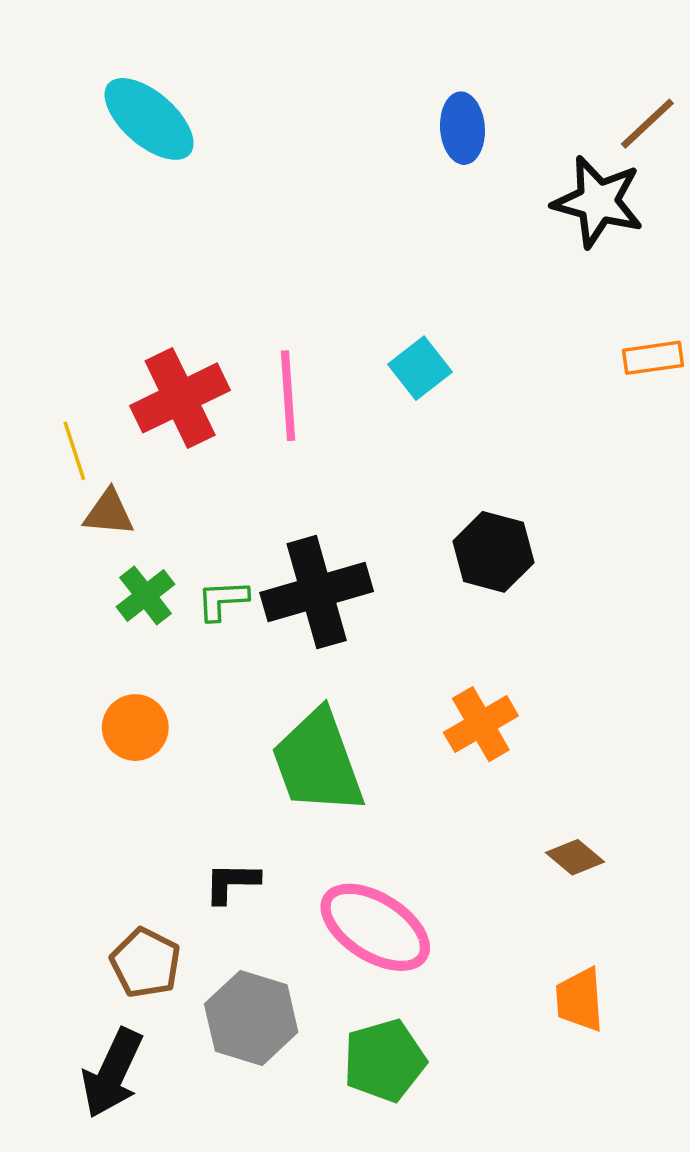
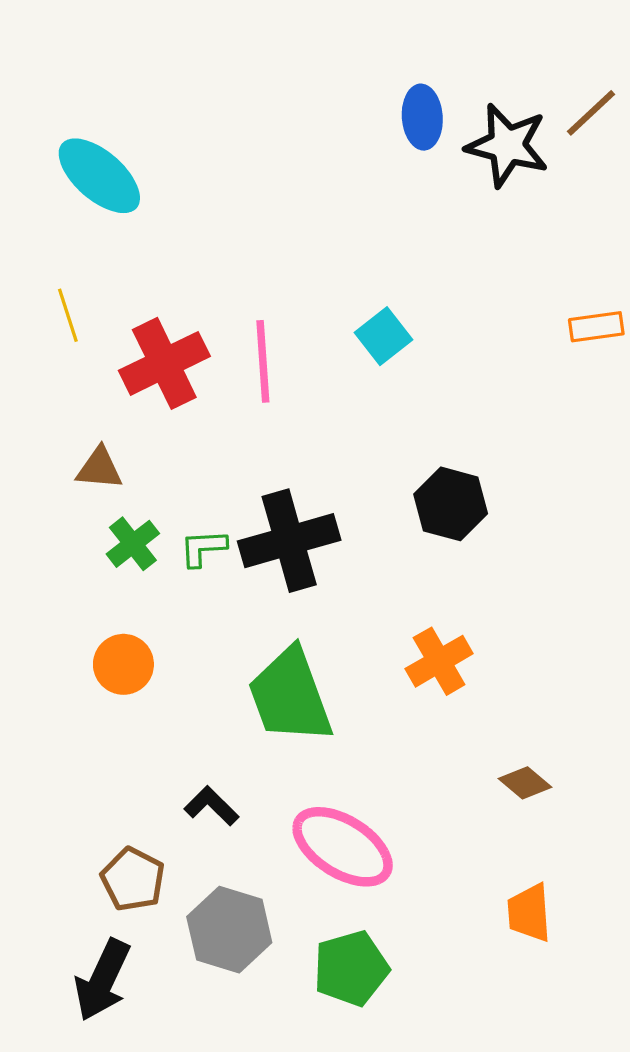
cyan ellipse: (149, 119) -> (99, 176), moved
black star: (598, 202) -> (507, 145), moved
yellow line: (74, 451) -> (68, 315), moved
black L-shape: (232, 883) -> (212, 806), turned 44

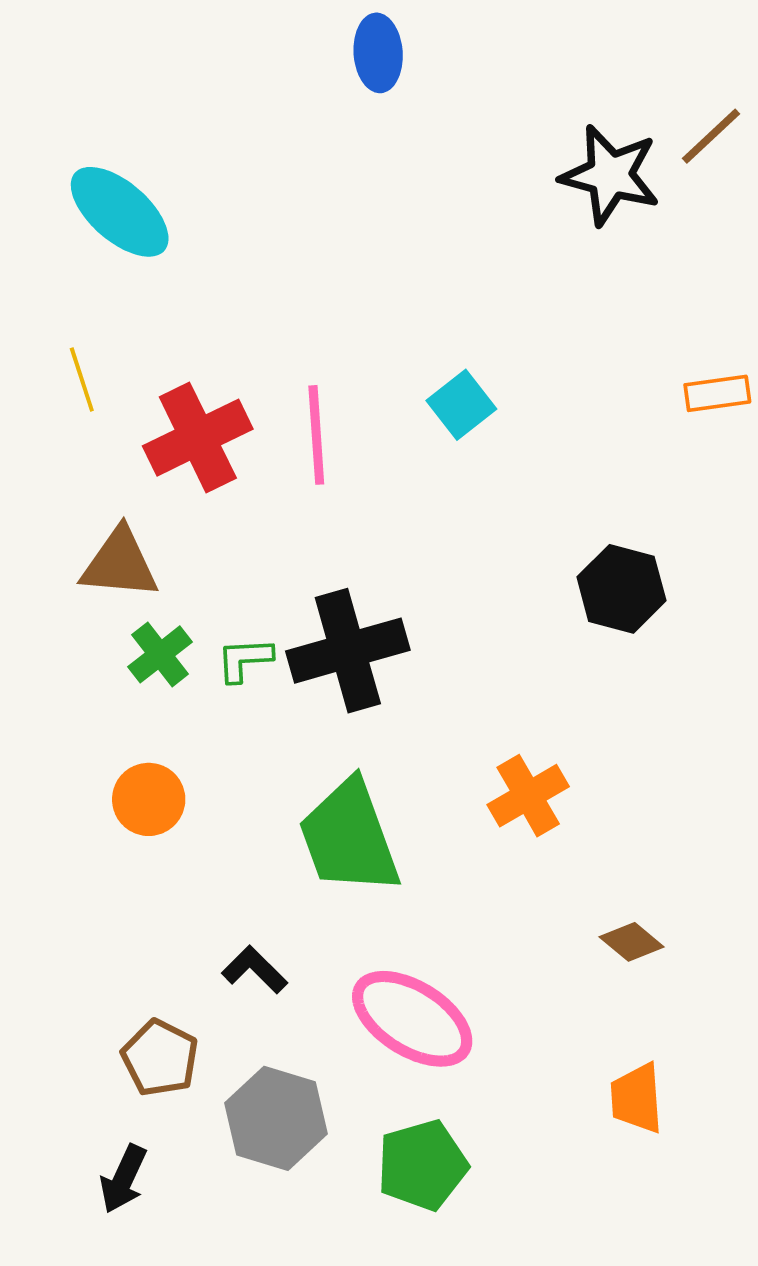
blue ellipse: (422, 117) -> (378, 53), moved
brown triangle: (99, 468) -> (120, 564), size x1.4
black hexagon: (451, 504) -> (621, 589), moved
black arrow: (102, 980) -> (123, 1179), size x0.7

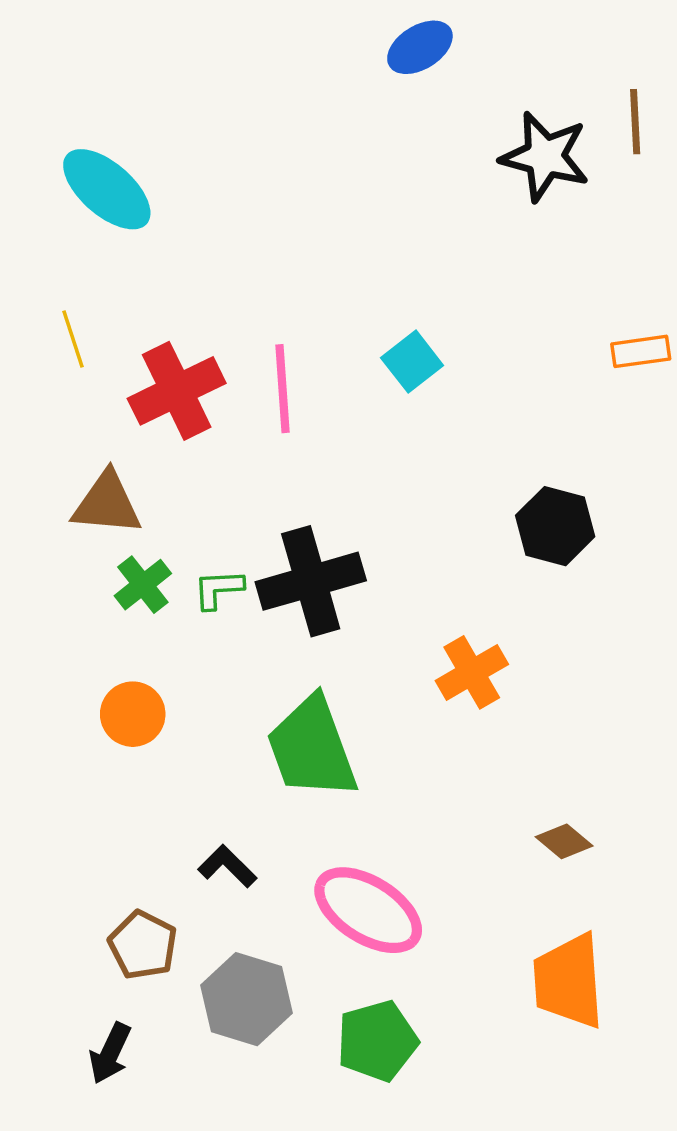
blue ellipse: (378, 53) -> (420, 47), moved, turned 62
brown line: (711, 136) -> (635, 122), turned -50
orange cross: (528, 796) -> (472, 672), moved
orange trapezoid: (637, 1098) -> (569, 981), size x1.5

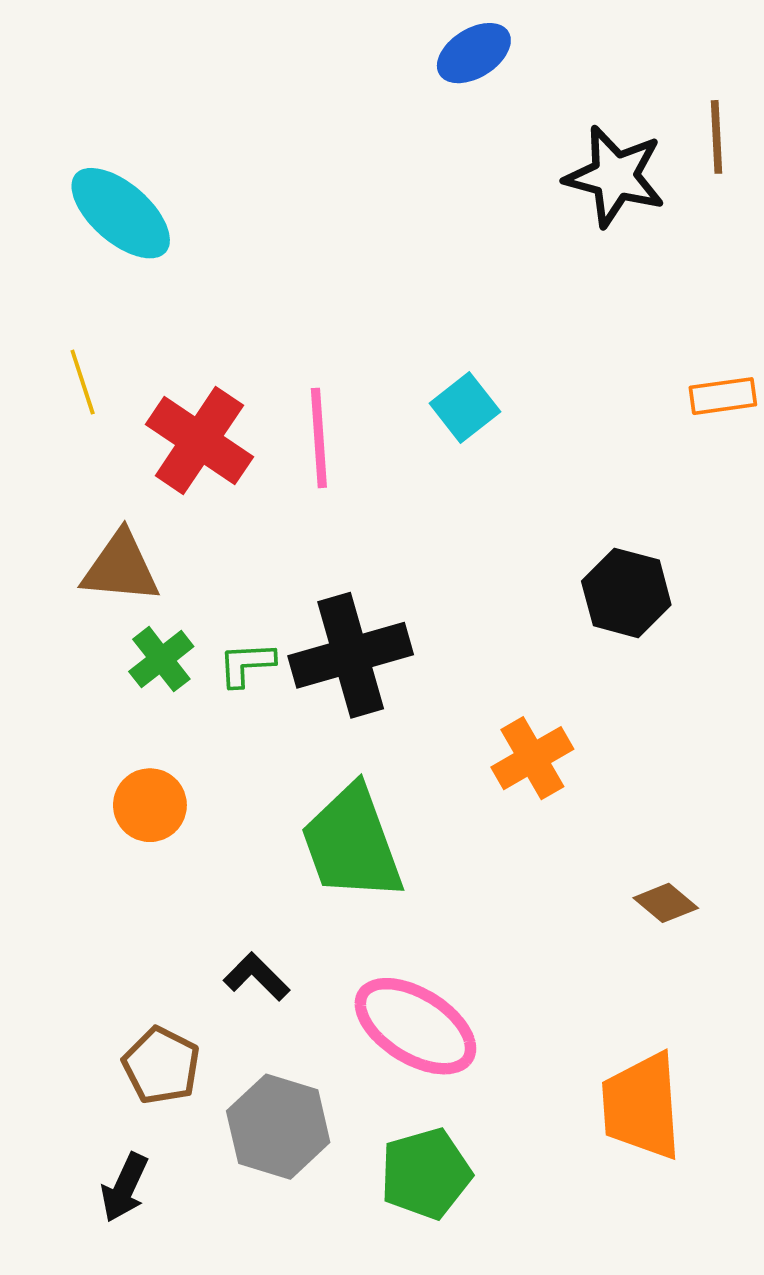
red cross: (177, 391) -> (199, 441), turned -30
brown diamond: (564, 841) -> (666, 903), moved

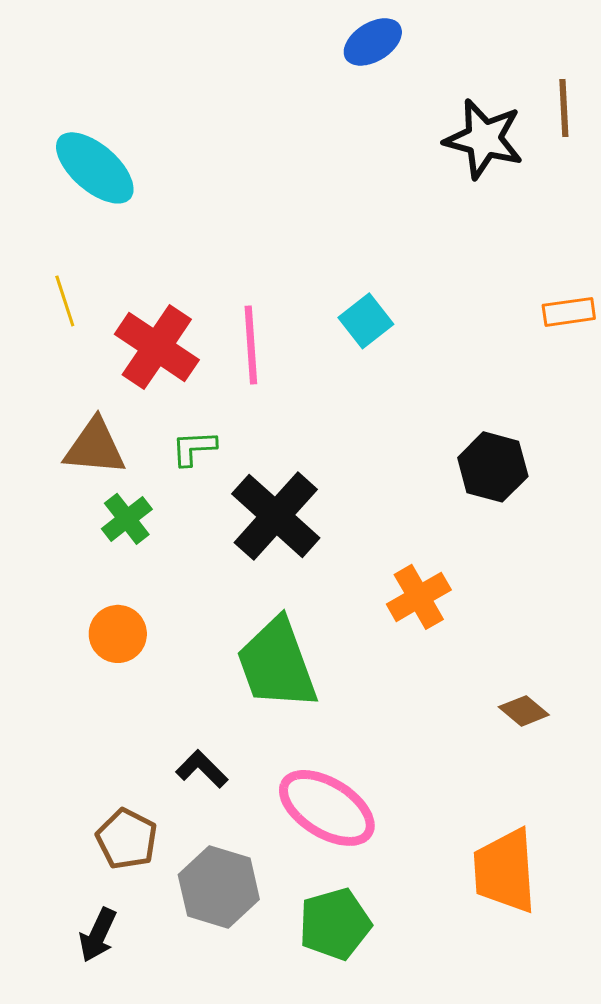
black cross: (351, 655) -> (276, 516), turned -32
green L-shape: (246, 664) -> (194, 448), moved

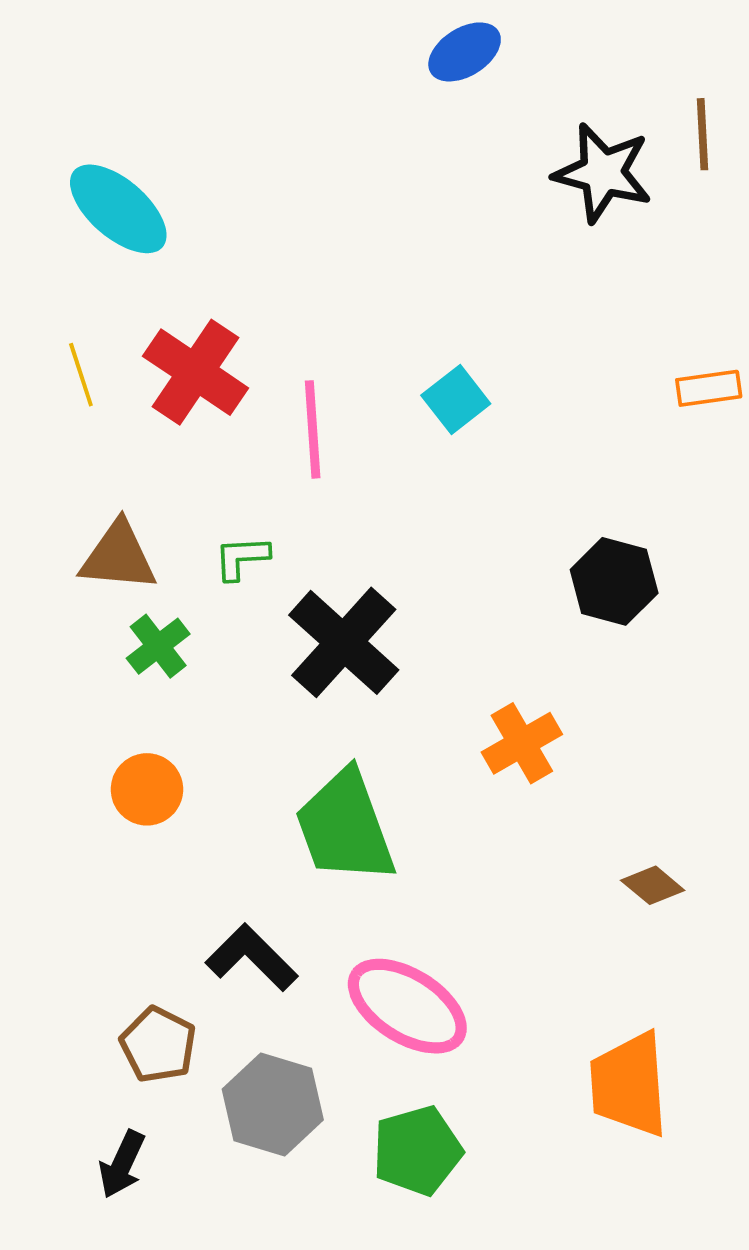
red cross: (157, 347) -> (196, 372), moved
black L-shape: (202, 769) -> (252, 958), size x1.4

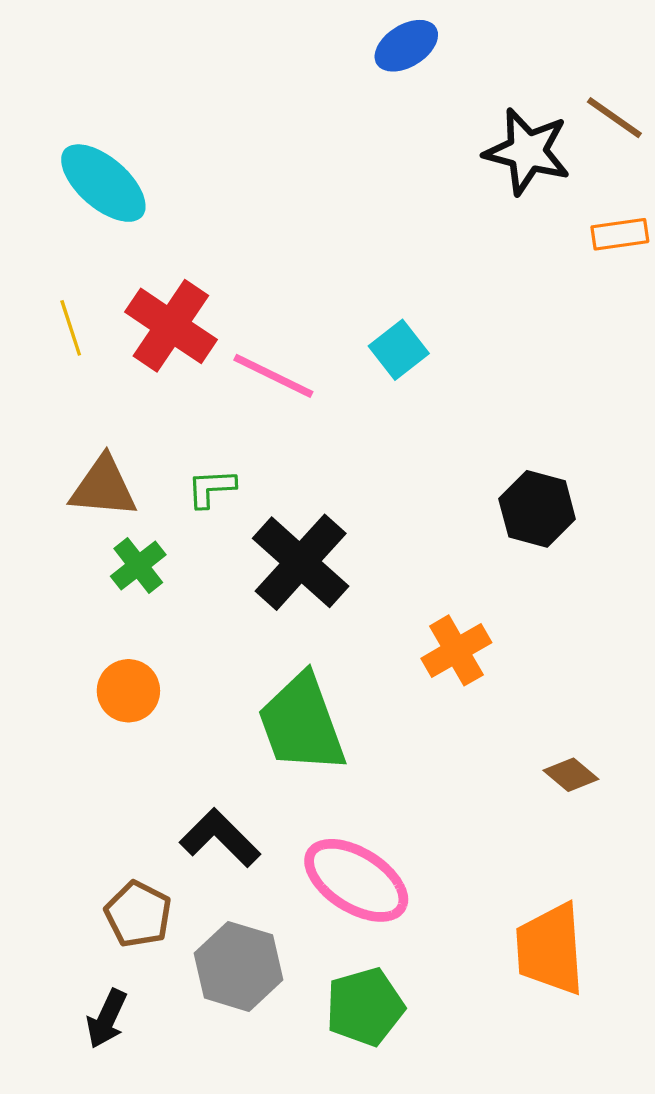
brown line: (702, 134) -> (614, 118), turned -52
orange rectangle: (709, 388) -> (620, 234), moved
pink line: (313, 429) -> (273, 376), turned -60

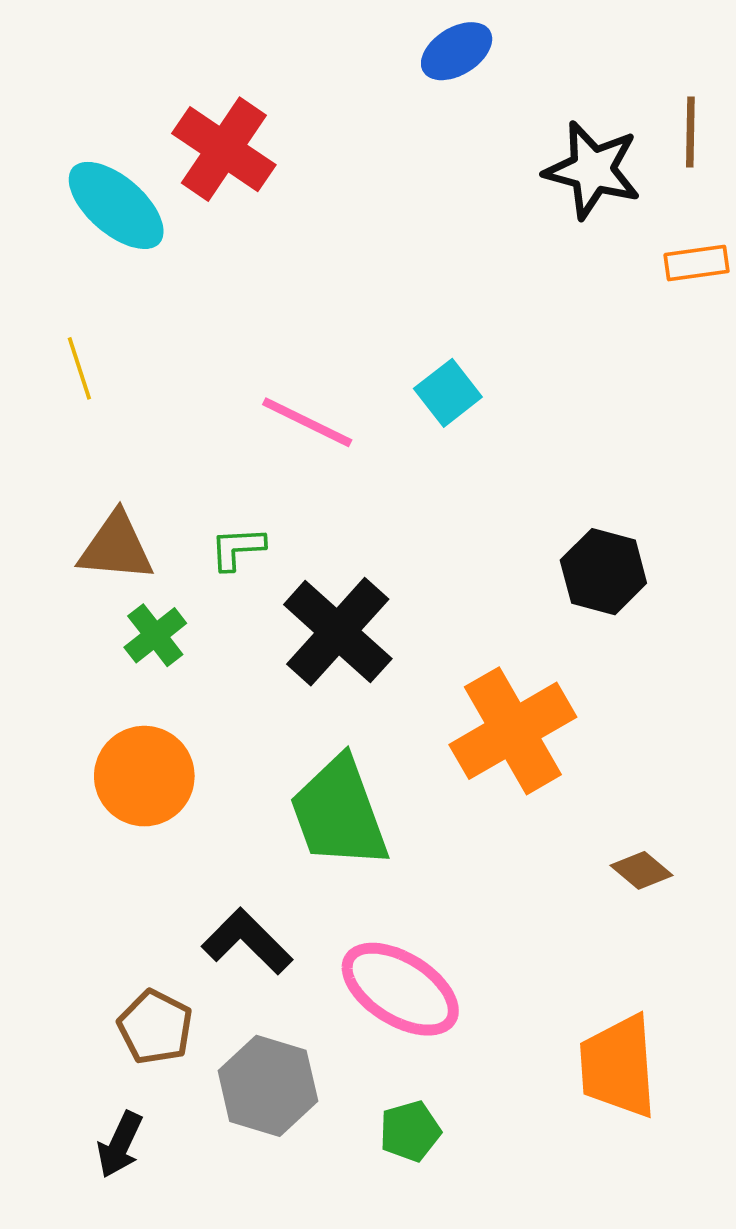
brown line: (614, 118) -> (690, 132), turned 56
red cross: (171, 326) -> (224, 149), moved
orange cross: (456, 650) -> (513, 731), size x1.6
orange circle: (128, 691) -> (144, 776), size x1.4
green pentagon: (365, 1007) -> (410, 1131), size x0.7

